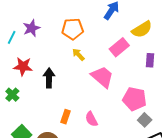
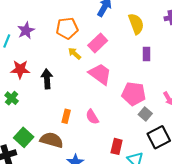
yellow semicircle: (142, 29) -> (136, 24), turned -75
pink rectangle: (119, 47) -> (98, 43), moved

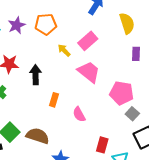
orange pentagon: (67, 28) -> (46, 24), moved
orange rectangle: (66, 116) -> (54, 100), moved

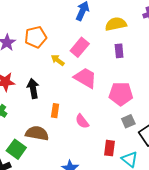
yellow semicircle: (127, 23) -> (116, 24), turned -75
purple rectangle: (136, 54) -> (119, 51), moved
gray square: (132, 114) -> (128, 121), moved, turned 32
brown semicircle: (38, 136) -> (37, 133), moved

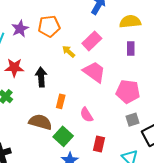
red rectangle: (110, 148) -> (99, 144), moved
green square: (16, 149) -> (63, 136), moved

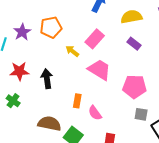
purple rectangle: (131, 49) -> (134, 44), turned -48
orange rectangle: (61, 101) -> (77, 101), moved
gray square: (132, 120) -> (141, 114), turned 32

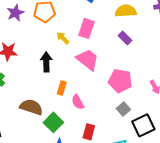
pink rectangle: (95, 39) -> (87, 28), turned -30
black arrow: (47, 79) -> (46, 62), moved
gray square: (141, 114) -> (123, 109), turned 32

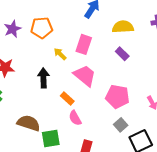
orange rectangle: (62, 88) -> (67, 98), moved, turned -64
green square: (53, 122) -> (51, 139), turned 36

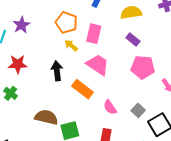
orange pentagon: (42, 28) -> (66, 23), moved, turned 30
pink pentagon: (117, 97) -> (143, 67), moved
orange rectangle: (67, 98) -> (82, 89), size x1.5
pink semicircle: (75, 118) -> (110, 107), moved

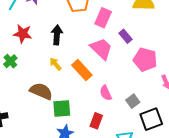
purple rectangle: (133, 39) -> (125, 36), moved
yellow arrow: (71, 45) -> (55, 64), moved
black arrow: (57, 71) -> (57, 35), moved

